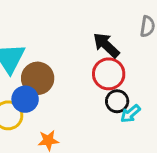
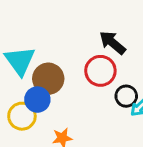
red circle: (109, 74) -> (100, 71), moved

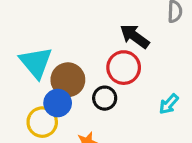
black circle: (126, 96) -> (105, 98), moved

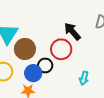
blue circle: (58, 103) -> (33, 73), moved
cyan arrow: (169, 104) -> (84, 78), turned -40

